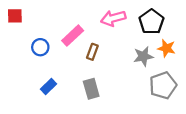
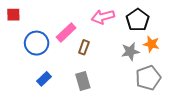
blue circle: (40, 47) -> (37, 43), size x1.5

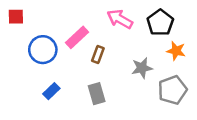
pink arrow: (103, 17) -> (120, 19), turned 45
gray star: (130, 51) -> (142, 68), moved

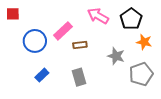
brown rectangle: (98, 54) -> (80, 45), turned 64
gray star: (142, 68) -> (116, 56), turned 30

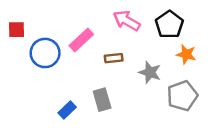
red square: (13, 14) -> (17, 30), moved
brown rectangle: (80, 45) -> (114, 58), moved
blue rectangle: (42, 75) -> (67, 110), moved

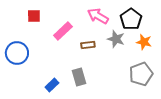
red square: (17, 30) -> (34, 16), moved
blue circle: (45, 53) -> (17, 53), moved
gray star: (150, 72) -> (116, 39), moved

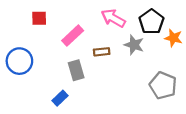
orange star: (144, 42) -> (173, 38), moved
gray pentagon: (141, 74) -> (163, 85), turned -30
gray rectangle: (79, 77) -> (76, 70), moved

